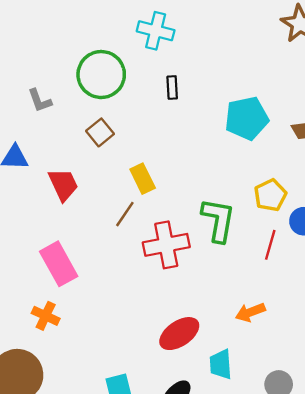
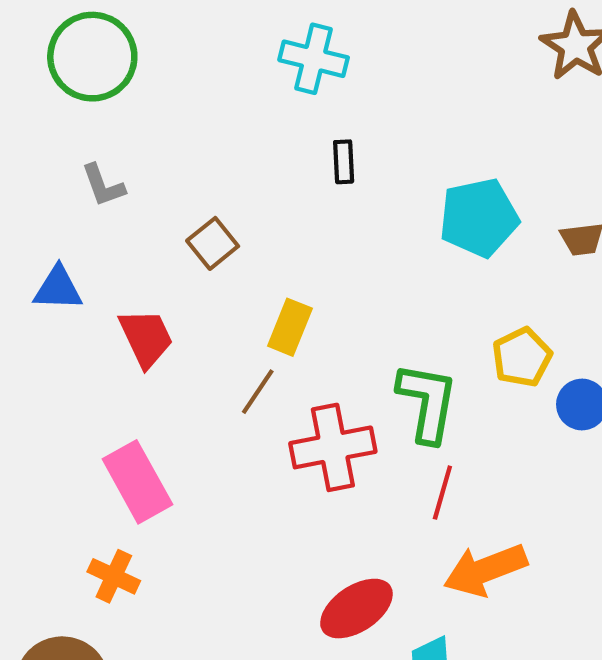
green circle: (101, 75) -> (92, 57), moved
yellow rectangle: (143, 179) -> (290, 327), turned 48
red line: (270, 245) -> (442, 493), moved
orange arrow: (250, 312) -> (485, 570), size x1.5

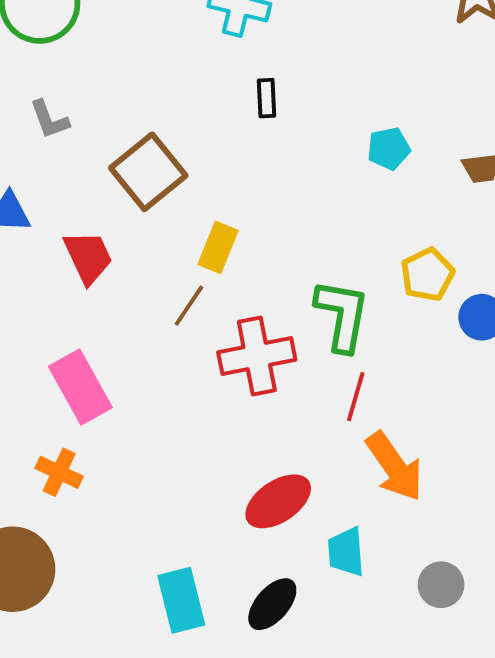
cyan pentagon: (479, 218) -> (389, 149), size x0.6
brown square: (213, 243) -> (148, 172), size x1.6
orange arrow: (485, 570) -> (394, 466), turned -104

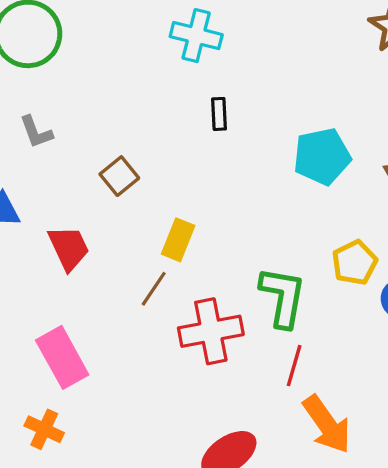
cyan pentagon: (389, 149) -> (322, 156), size x1.6
brown square: (148, 172) -> (119, 176), size x0.6

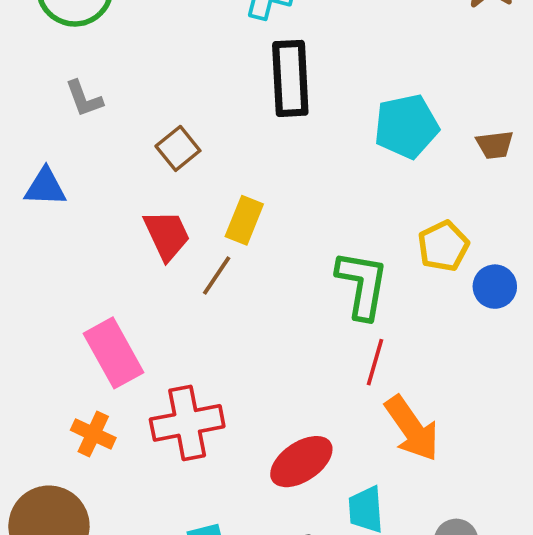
black rectangle: (219, 114) -> (290, 78), size x2.0
red trapezoid: (69, 248) -> (167, 235), moved
red cross: (211, 331) -> (187, 423), moved

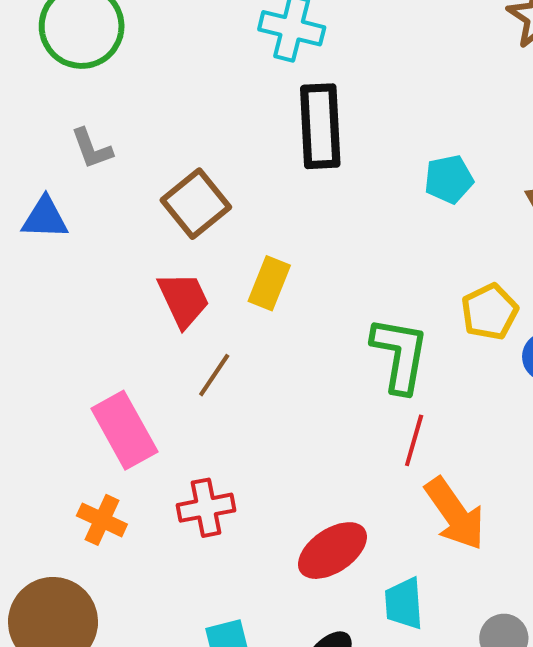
cyan pentagon: (406, 126) -> (449, 179), size x0.7
brown square: (178, 148) -> (196, 204), size x1.4
blue triangle: (45, 187) -> (45, 218), moved
brown line: (217, 276) -> (214, 375), moved
red cross: (187, 423) -> (206, 508), size x0.7

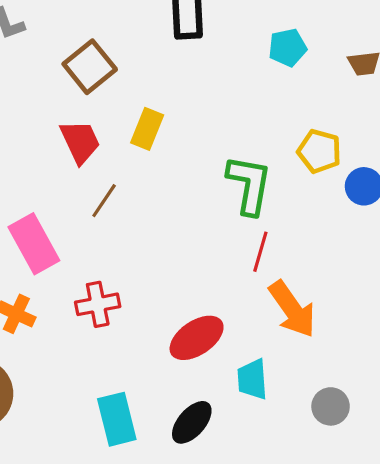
yellow pentagon: (490, 312) -> (319, 151), turned -30

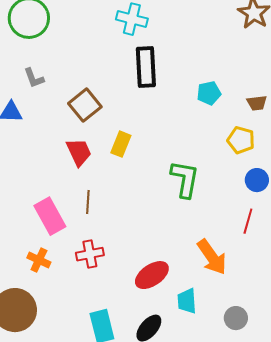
yellow pentagon: (319, 151) -> (241, 140), moved
brown line: (104, 201) -> (88, 202), moved, turned -30
red line: (260, 252) -> (248, 221), moved

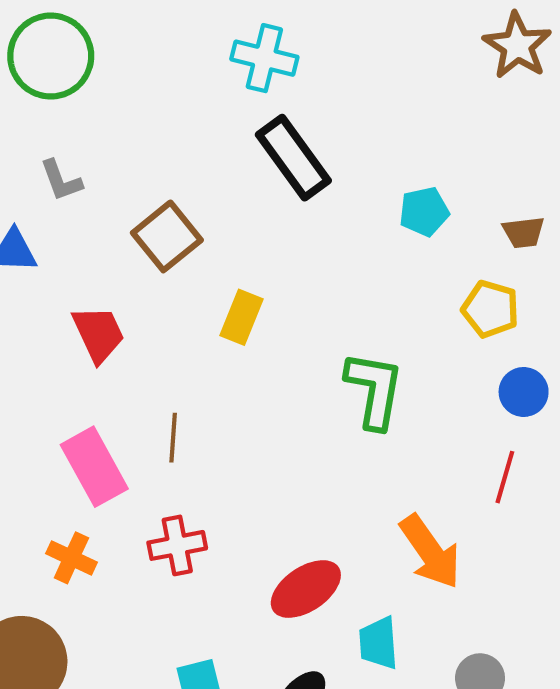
black rectangle: (146, 67) -> (293, 158), turned -33
red trapezoid: (79, 152) -> (98, 334), moved

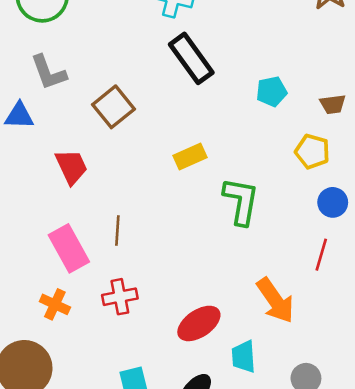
gray L-shape: (61, 180) -> (49, 72), size x1.4
yellow rectangle: (242, 317) -> (190, 157), moved, turned 44

